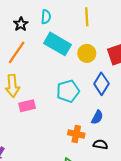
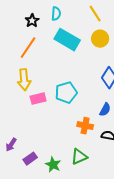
yellow line: (87, 17) -> (95, 14), turned -30
yellow circle: (87, 53) -> (100, 39), moved
cyan pentagon: (68, 91) -> (66, 93), moved

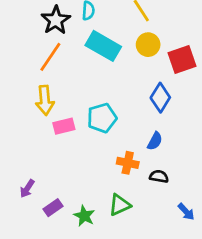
black star: (32, 21) -> (56, 20), size x1.5

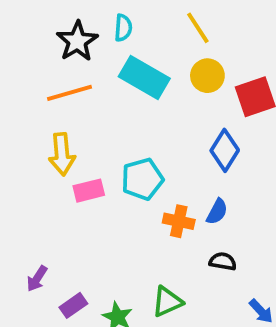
orange line: (50, 57) -> (70, 93), turned 40
orange cross: (128, 163) -> (179, 221), moved

